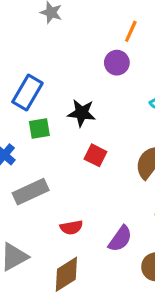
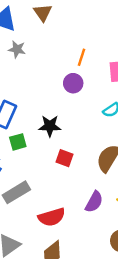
red semicircle: (71, 227) -> (52, 217), size x1.5
purple semicircle: (120, 239) -> (94, 202), moved

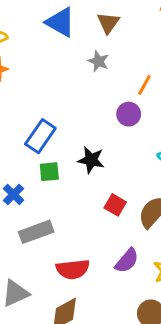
gray star: (17, 49) -> (98, 61), moved
red square: (64, 158) -> (115, 205), moved

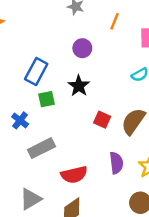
purple circle: (129, 114) -> (82, 48), moved
black star: (91, 160) -> (79, 86), turned 30
purple semicircle: (127, 261) -> (116, 163), turned -40

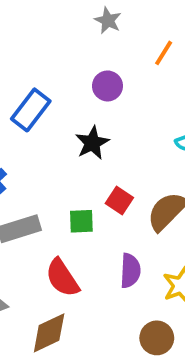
green square: (46, 99) -> (81, 221), moved
red semicircle: (74, 175) -> (62, 278), turned 60

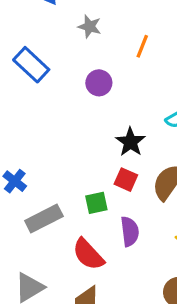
blue rectangle: (31, 110) -> (31, 65), moved, turned -75
black star: (92, 143) -> (130, 142), moved
purple semicircle: (130, 271) -> (130, 231), moved

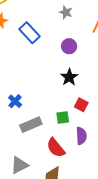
black star: (130, 142) -> (69, 77), moved

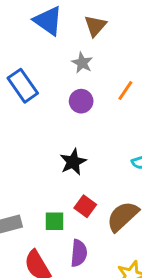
purple circle: (69, 46) -> (81, 101), moved

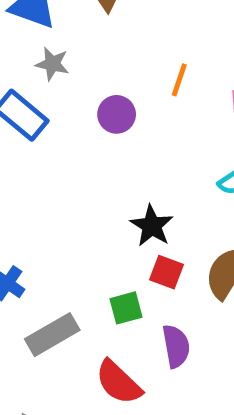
gray star: (82, 63) -> (52, 64), moved
black star: (73, 162) -> (152, 226), moved

